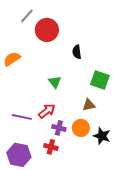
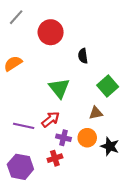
gray line: (27, 16) -> (16, 17), moved
green square: (100, 80) -> (108, 86), turned 30
green triangle: (55, 82) -> (59, 88), size x1.5
red cross: (51, 147) -> (55, 158), turned -32

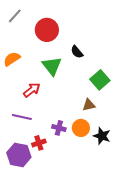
black semicircle: (83, 56) -> (77, 52), turned -32
green triangle: (59, 88) -> (52, 66), moved
red arrow: (51, 119) -> (32, 90), moved
red cross: (55, 158) -> (39, 143), moved

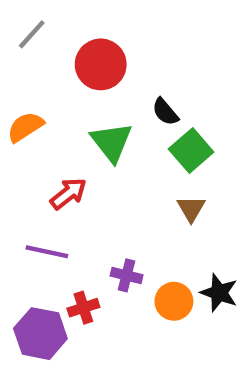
green square: (100, 80) -> (191, 151), moved
brown triangle: (89, 105) -> (191, 209), moved, turned -48
orange circle: (81, 128) -> (174, 301), moved

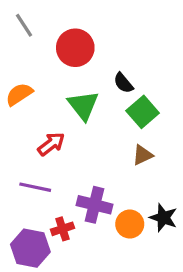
gray line: (32, 34) -> (24, 25), turned -75
brown triangle: (191, 209) -> (143, 155), turned 35
purple cross: (127, 275) -> (94, 205), size x1.5

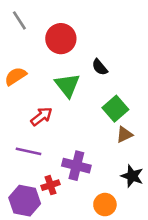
green square: (143, 112) -> (115, 109), moved
brown triangle: (143, 155) -> (124, 135), moved
orange circle: (130, 224) -> (105, 205), moved

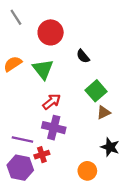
green triangle: (67, 85) -> (43, 69), moved
red arrow: (41, 116) -> (52, 102), moved
purple line: (28, 151) -> (22, 140), moved
purple cross: (76, 166) -> (54, 128), moved

